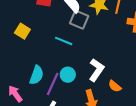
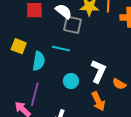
cyan semicircle: (37, 75) -> (39, 61), moved
purple line: (53, 84) -> (35, 94), moved

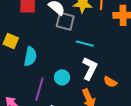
cyan line: (61, 49) -> (85, 44), moved
purple line: (35, 94) -> (39, 89), moved

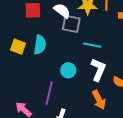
cyan semicircle: (30, 56) -> (40, 45), moved
cyan circle: (62, 77) -> (68, 70), moved

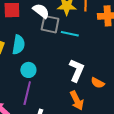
cyan line: (92, 45) -> (70, 34), moved
cyan circle: (68, 70) -> (28, 70), moved

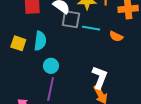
white L-shape: (77, 70) -> (100, 77), moved
orange semicircle: (98, 83) -> (116, 36), moved

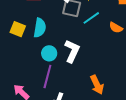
cyan line: (91, 28) -> (91, 18), turned -48
white L-shape: (100, 77) -> (72, 51), moved

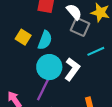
cyan line: (91, 18) -> (96, 51), moved
cyan circle: (49, 53) -> (49, 67), size x1.6

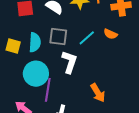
gray square: (80, 27) -> (58, 37), moved
cyan circle: (49, 67) -> (36, 74), moved

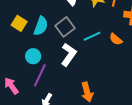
gray square: (58, 37) -> (65, 27), turned 30
cyan circle: (36, 74) -> (33, 56), size x0.6

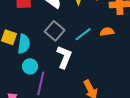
cyan semicircle: (41, 26) -> (24, 44), moved
orange semicircle: (116, 39) -> (107, 32), turned 144

